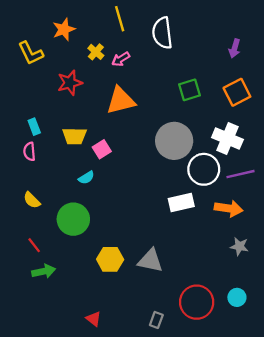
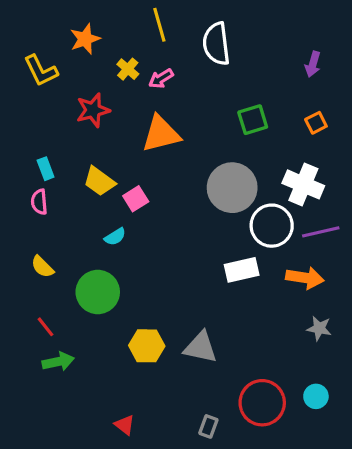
orange square: (237, 92) -> (316, 123), size x0.6
yellow trapezoid: (74, 136) -> (99, 181), turned 35

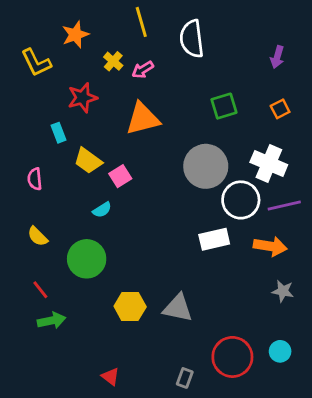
cyan rectangle: (46, 169) -> (59, 133), moved

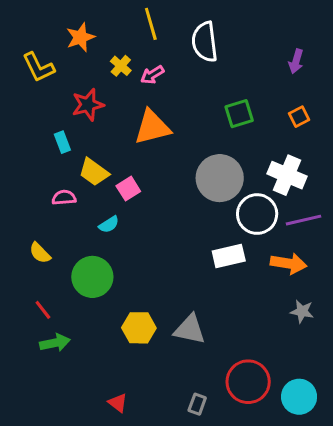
pink semicircle: (35, 179) -> (64, 198), moved, turned 90
cyan circle: (280, 351) -> (299, 397), moved, size x1.5

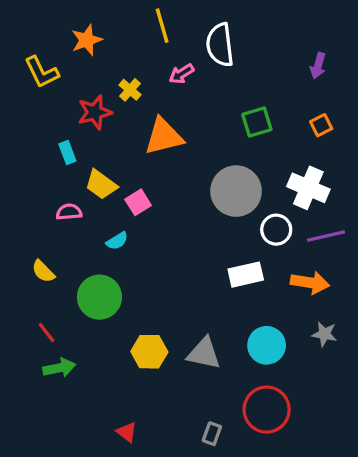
yellow cross: (121, 66) -> (130, 90), moved
pink arrow: (152, 75) -> (181, 74), moved
white circle: (257, 214) -> (276, 230), size x0.7
cyan circle: (299, 397) -> (267, 345), moved

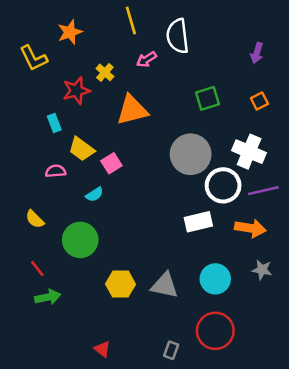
white circle: (276, 230) -> (223, 185), size x1.4

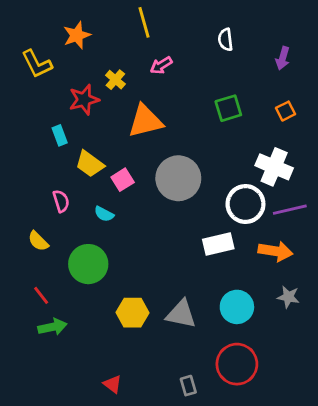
white semicircle: (178, 36) -> (225, 40), moved, size x0.6
gray circle: (191, 154) -> (178, 178), moved
pink semicircle: (56, 171) -> (61, 201), moved, turned 78
cyan semicircle: (95, 194) -> (104, 214), turned 60
gray rectangle: (171, 350) -> (188, 386), turned -36

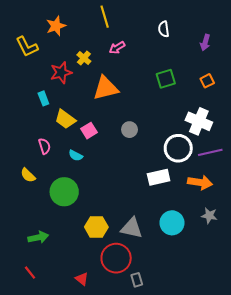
gray circle: (178, 178) -> (129, 130), size x0.5
red line: (41, 295) -> (30, 273), moved
red circle: (237, 364) -> (116, 258), moved

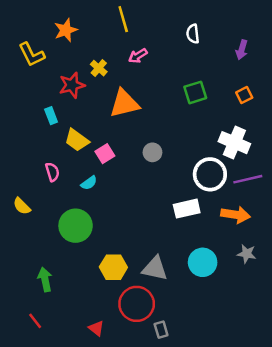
cyan semicircle: (76, 155) -> (89, 183), turned -64
yellow semicircle: (28, 175) -> (22, 206), moved
green arrow: (38, 237) -> (45, 279), turned -90

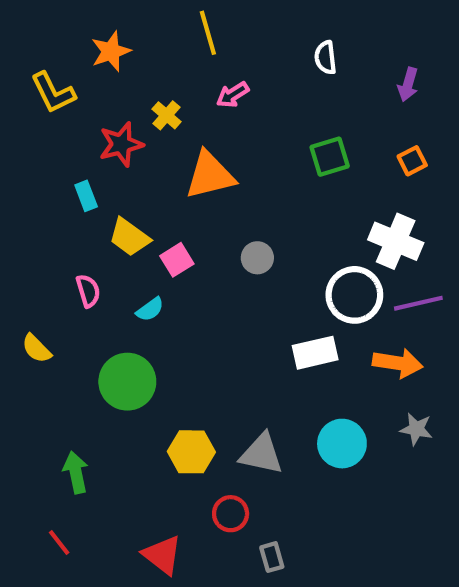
red circle: (137, 304) -> (231, 514), size x0.6
red triangle: (96, 328) -> (162, 555), size x1.5

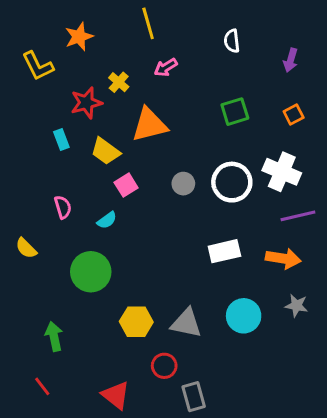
yellow trapezoid: (129, 237) -> (105, 151), moved
white circle: (354, 295) -> (232, 182), moved
gray rectangle: (272, 557) -> (194, 397), size x1.4

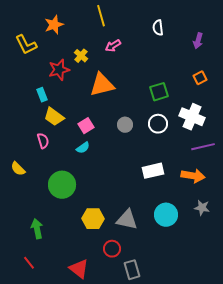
green square: (235, 112) -> (159, 92), moved
yellow trapezoid: (105, 151) -> (54, 117), moved
white circle: (232, 182) -> (158, 124), size x0.7
cyan semicircle: (107, 220) -> (83, 148), moved

